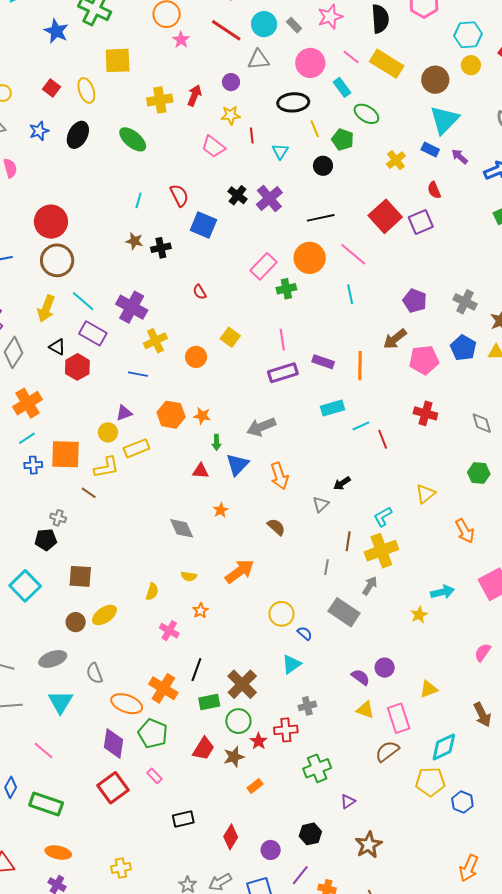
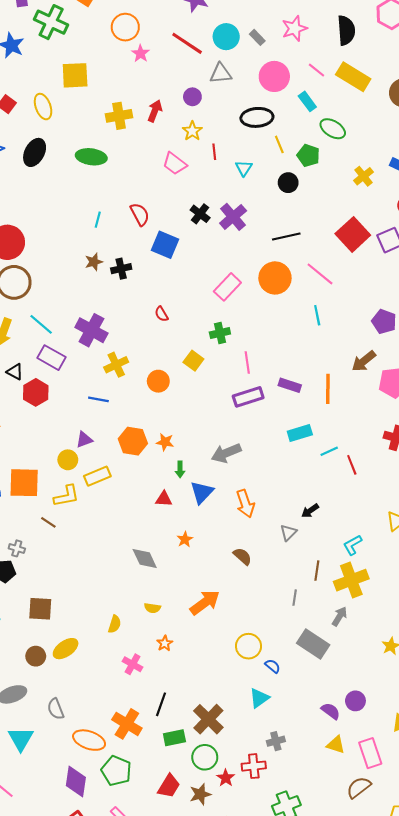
yellow star: (231, 115) -> (192, 131), turned -30
green ellipse: (133, 139) -> (91, 157), turned -32
brown star: (134, 241) -> (94, 262), turned -30
green cross: (286, 289) -> (220, 333), moved

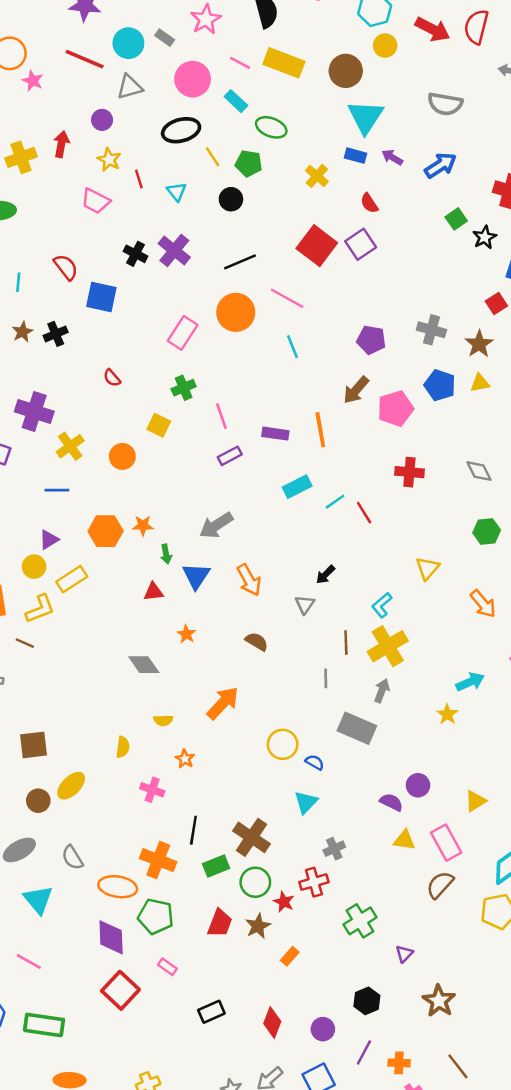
purple rectangle: (248, 397) -> (230, 456), size x0.7

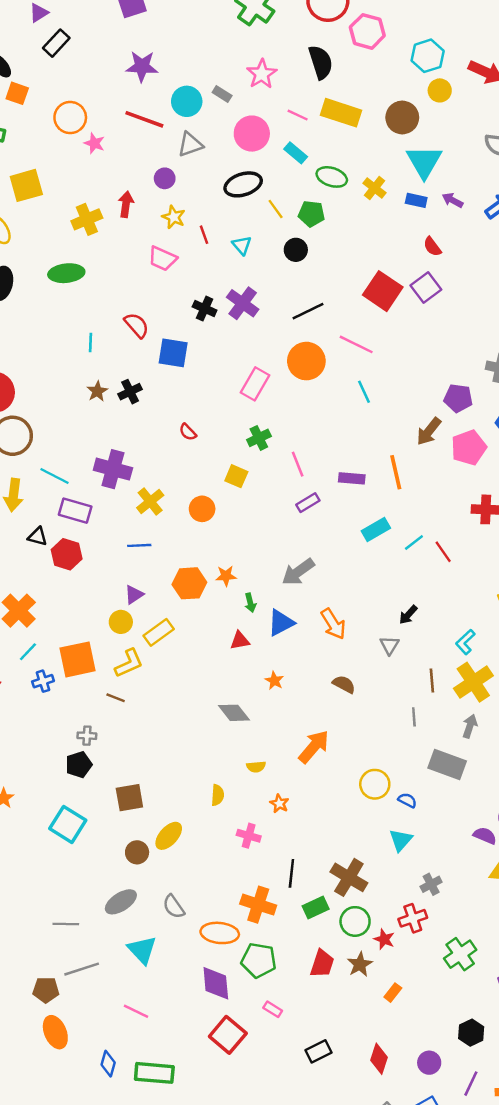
yellow cross: (317, 176) -> (374, 188), moved
purple pentagon: (371, 340) -> (458, 398), moved
blue triangle: (196, 576) -> (281, 623), turned 32

